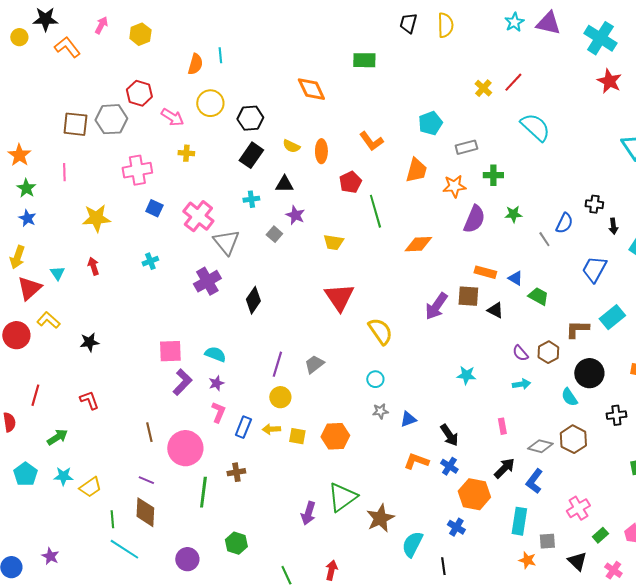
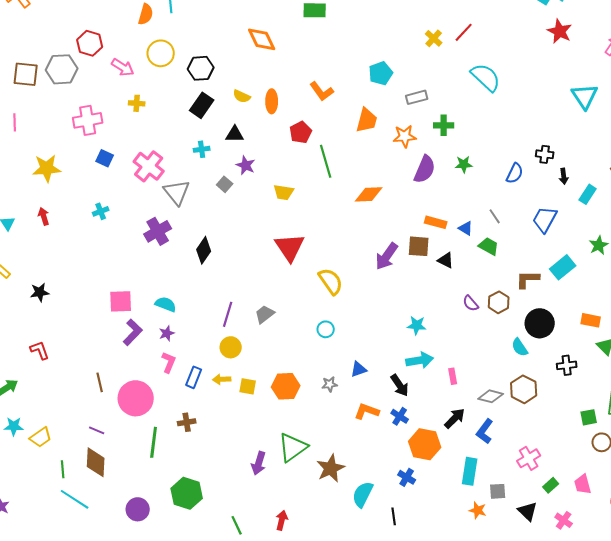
gray line: (544, 239) -> (495, 216), moved
cyan arrow: (521, 384) -> (420, 360), moved, size x1.5
gray star: (380, 411) -> (330, 384), moved
green hexagon: (236, 543) -> (187, 493), size x1.4

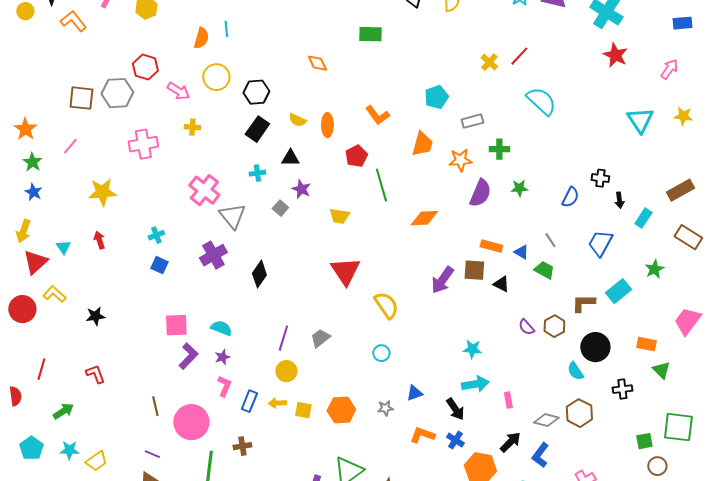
orange diamond: (262, 39) -> (317, 63), size x0.7
pink line: (15, 122) -> (70, 146), turned 42
blue square: (105, 158) -> (159, 265), moved

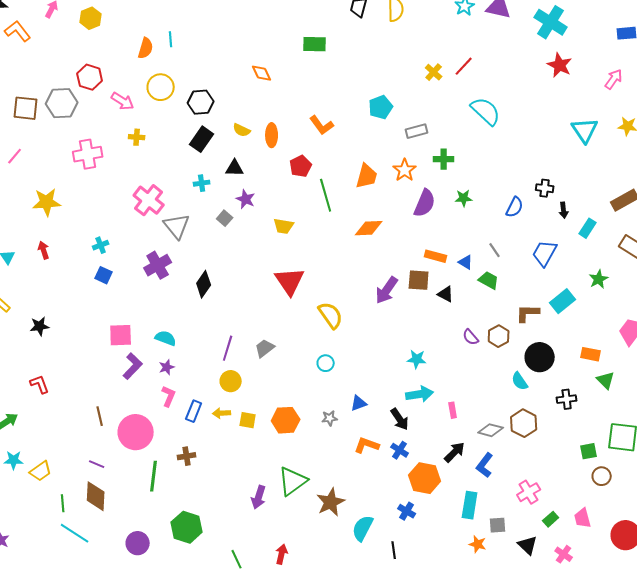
orange trapezoid: (422, 144) -> (367, 176), moved
orange star: (460, 160) -> (405, 170), turned -30

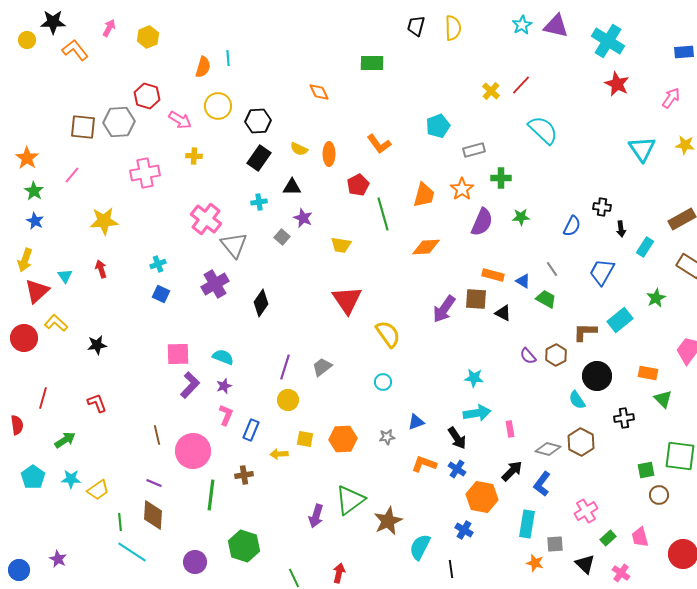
yellow arrow: (222, 413) -> (279, 454), moved

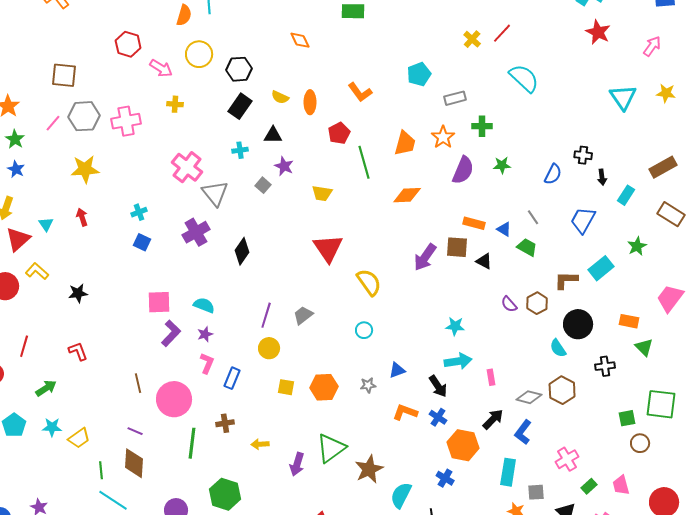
gray hexagon: (119, 122) -> (84, 116), moved
yellow arrow: (279, 454) -> (260, 444), moved

